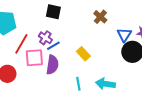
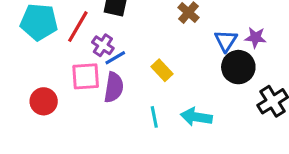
red line: (21, 44) -> (78, 27), moved

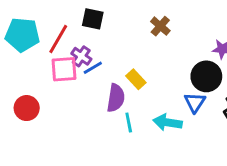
blue triangle: (226, 41) -> (195, 102), moved
pink square: (86, 76) -> (64, 69), moved
purple semicircle: (114, 87) -> (116, 98), moved

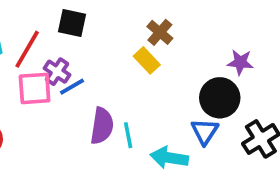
yellow rectangle: (136, 79) -> (147, 60), moved
cyan line: (129, 122) -> (128, 135), moved

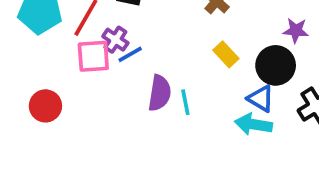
yellow rectangle: (147, 60) -> (226, 54), moved
blue triangle: (205, 131) -> (261, 99), turned -32
cyan arrow: (169, 158) -> (253, 124), moved

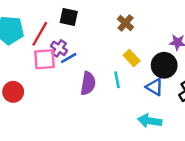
cyan line: (185, 102) -> (117, 80), moved
cyan arrow: (253, 124) -> (150, 121), moved

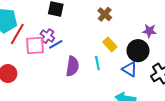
red line: (40, 34) -> (17, 34), moved

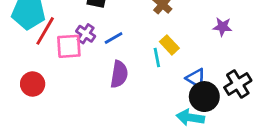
blue line: (56, 44) -> (114, 38), moved
black circle: (138, 51) -> (204, 97), moved
cyan line: (97, 63) -> (157, 57), moved

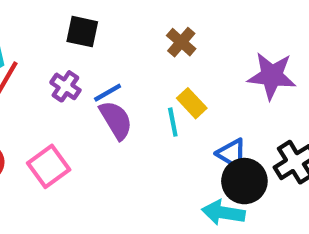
purple star: (222, 27) -> (272, 76), size x1.6
pink square: (69, 46) -> (49, 166), moved, turned -32
purple semicircle: (119, 74) -> (116, 120), moved, turned -40

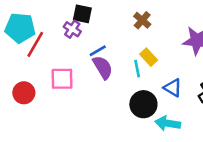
purple cross: (65, 86) -> (72, 29), moved
pink square: (49, 166) -> (62, 79), moved, turned 35
black circle: (244, 181) -> (143, 104), moved

